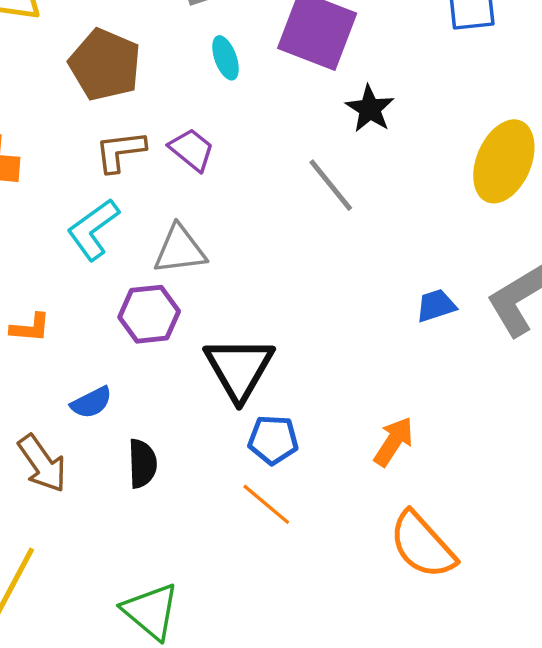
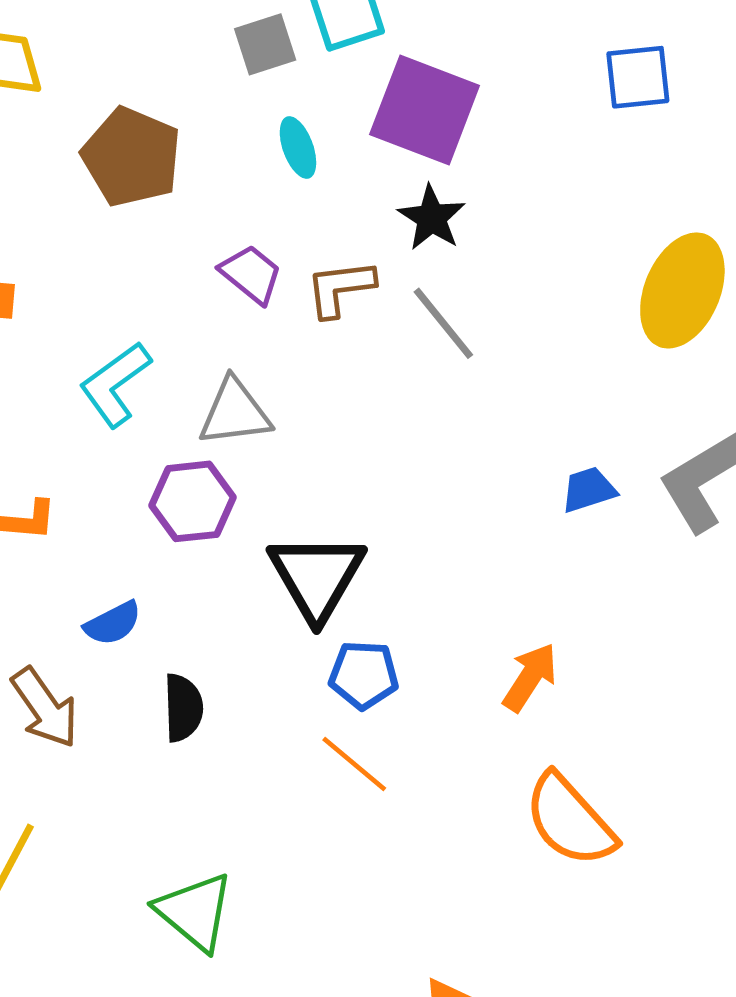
black star: (370, 109) -> (432, 218), moved
brown L-shape: (120, 151) -> (340, 288), moved

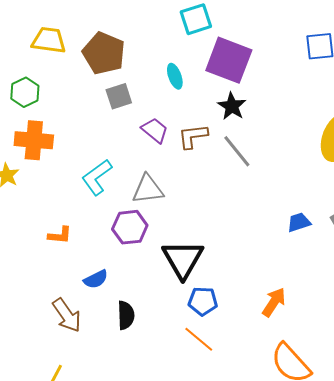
gray square: (265, 44) -> (119, 96), moved
brown pentagon: (132, 157) -> (104, 53), moved

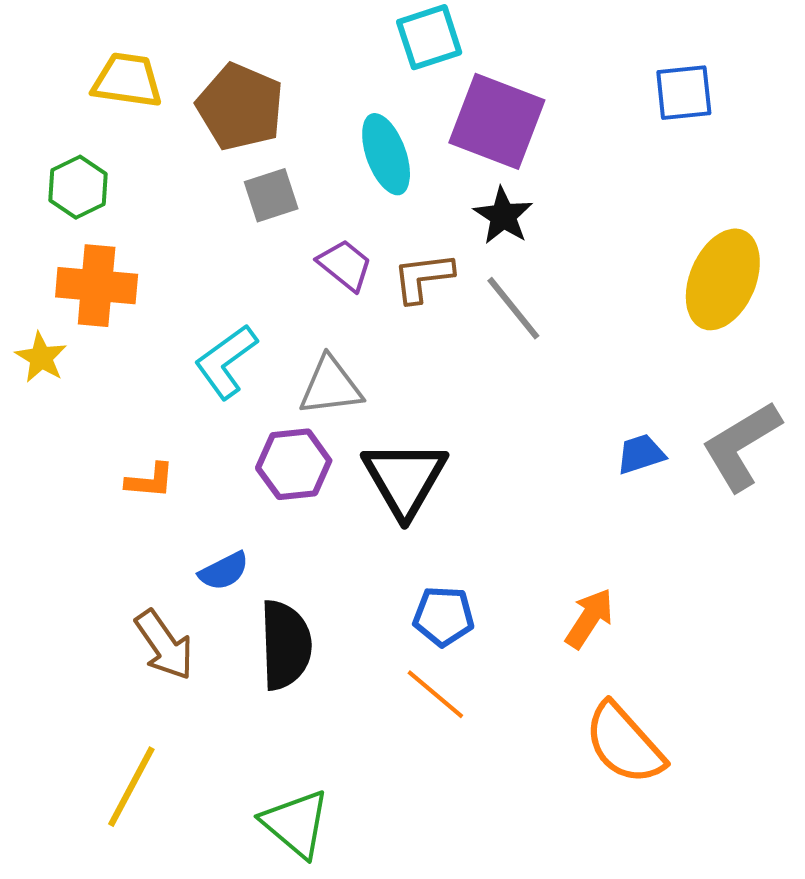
cyan ellipse: (175, 76) -> (386, 154), size x1.5
black triangle: (183, 259) -> (405, 479), moved
black semicircle: (126, 315) -> (285, 645), size x1.5

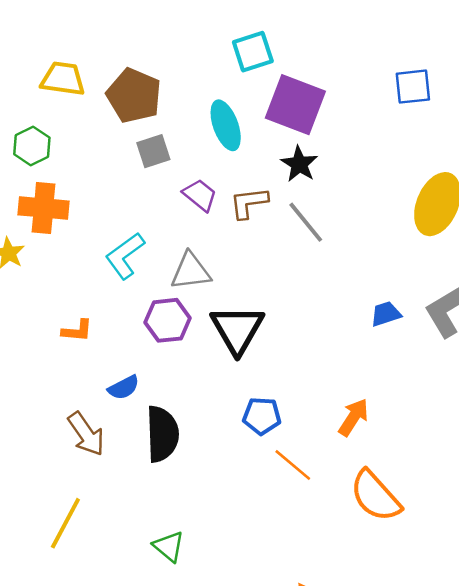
orange line: (435, 694) -> (293, 465), moved
green triangle: (296, 824) -> (169, 546), size x0.7

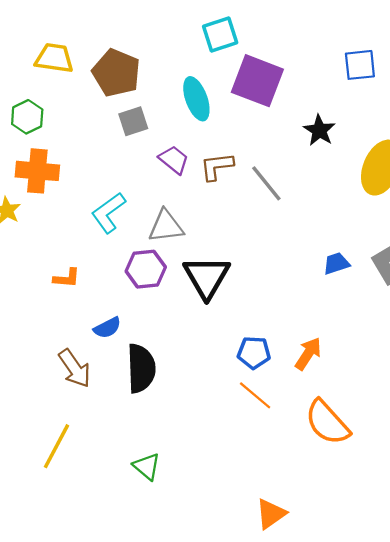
black star: (299, 164) -> (319, 130), moved
blue pentagon: (262, 416) -> (254, 353), moved

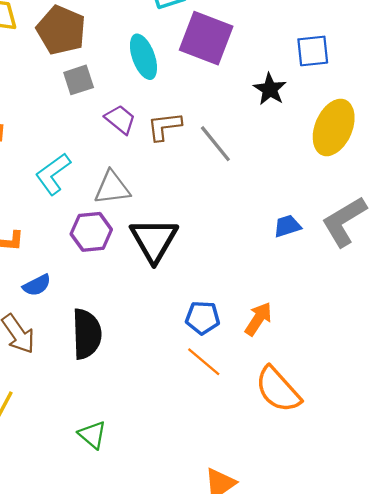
blue square: (360, 65) -> (313, 51), moved
blue semicircle: (107, 328) -> (37, 285), moved

